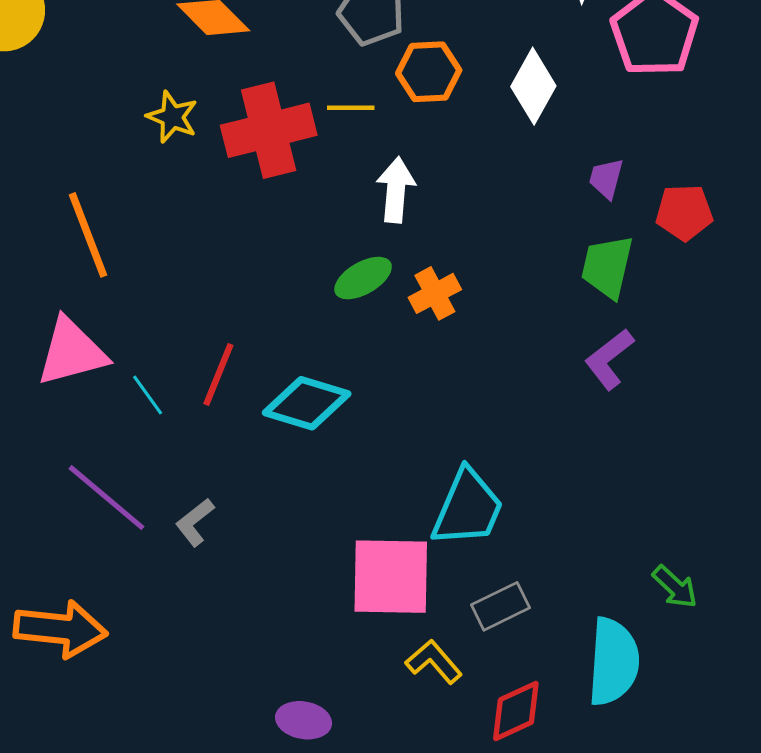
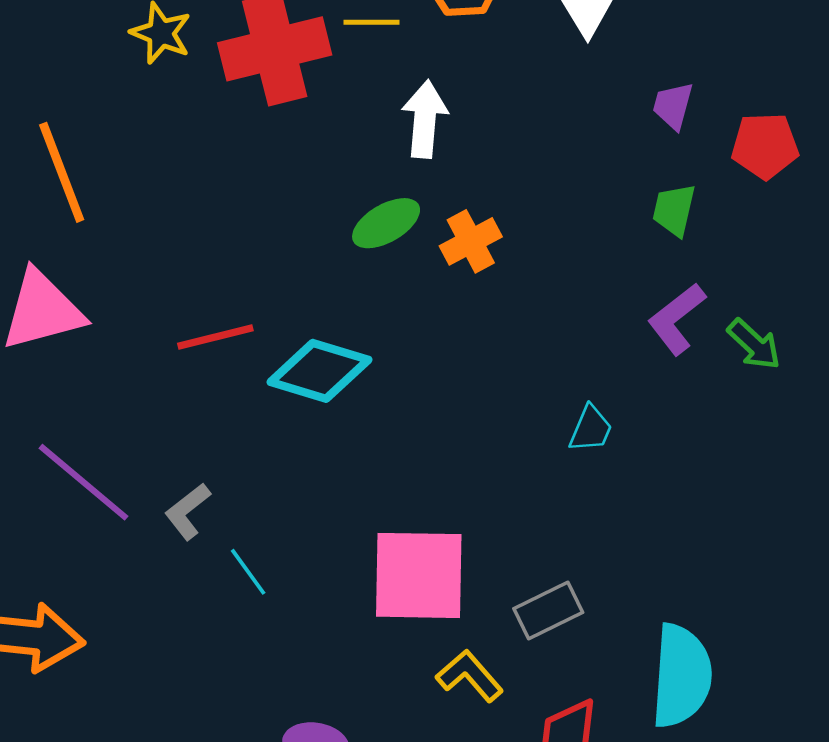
green trapezoid: (607, 267) -> (674, 210), size x0.7
red line: (218, 374) -> (215, 337), turned 54
cyan line: (148, 395) -> (248, 572), moved
cyan trapezoid: (468, 508) -> (591, 429), moved, size x0.5
green arrow: (675, 587) -> (754, 344), moved

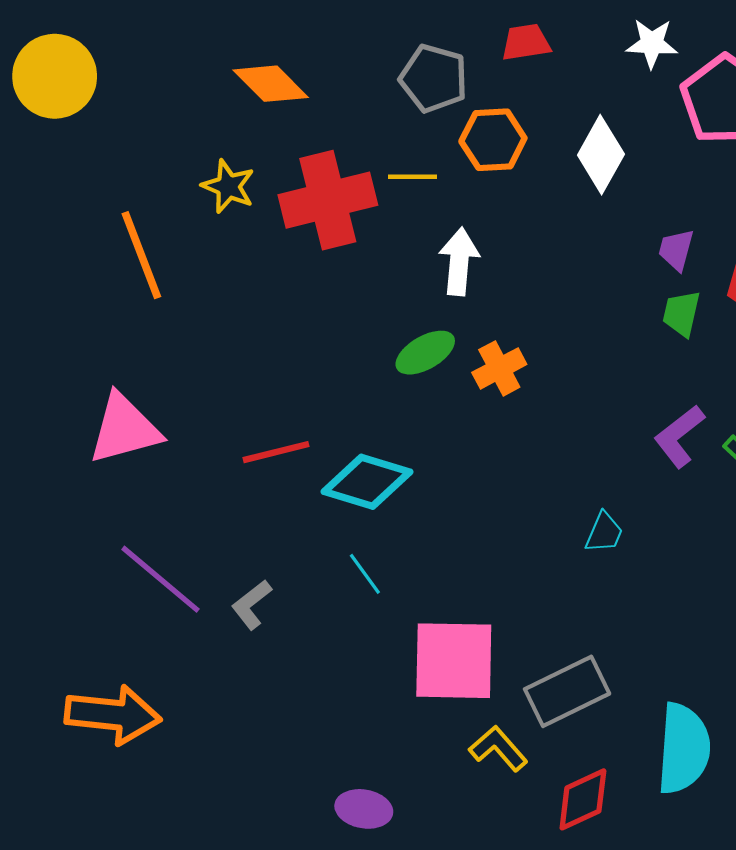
orange line: (62, 172) -> (141, 255), moved
green trapezoid: (674, 210) -> (681, 313), moved
cyan line: (248, 572) -> (365, 574), moved
gray rectangle: (548, 611) -> (567, 691), size x1.4

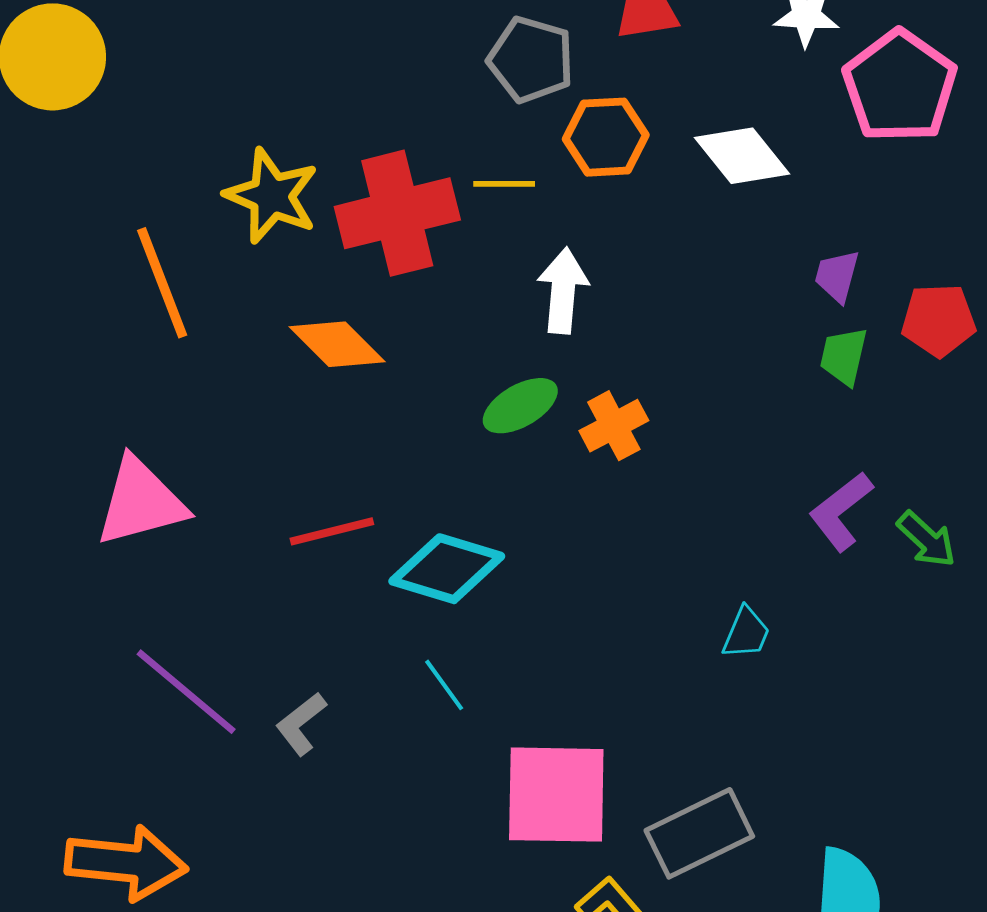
orange diamond: (271, 84) -> (337, 344), moved
white diamond: (601, 155) -> (742, 156), turned -68
yellow star: (228, 186) -> (272, 196), size x1.4

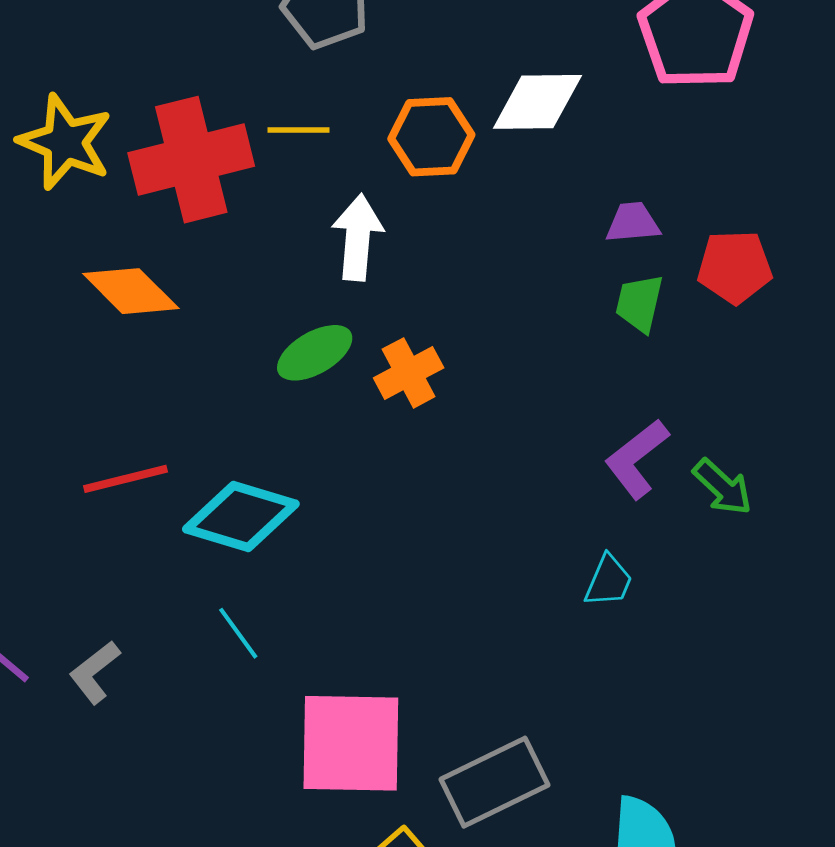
orange hexagon: (606, 137) -> (431, 137), moved
white diamond: (742, 156) -> (537, 102), turned -52
purple trapezoid: (837, 276) -> (633, 223), turned 70
cyan trapezoid: (746, 633) -> (609, 581), moved

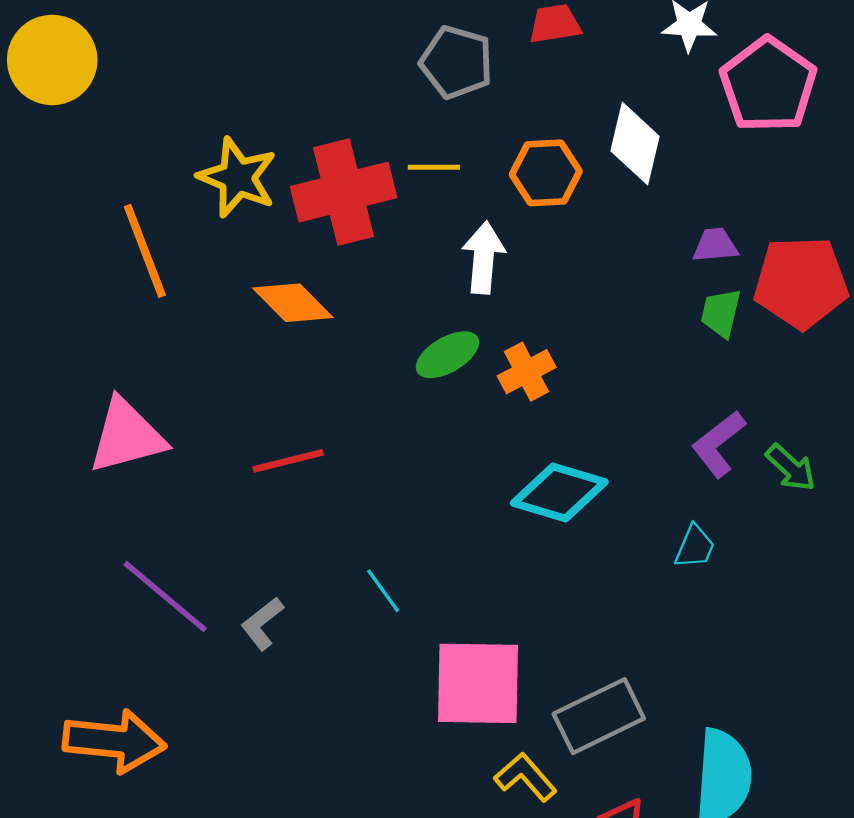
white diamond: (537, 102) -> (635, 144), turned -76
red pentagon: (735, 267) -> (801, 282), size x1.5
cyan diamond: (241, 516) -> (559, 493), moved

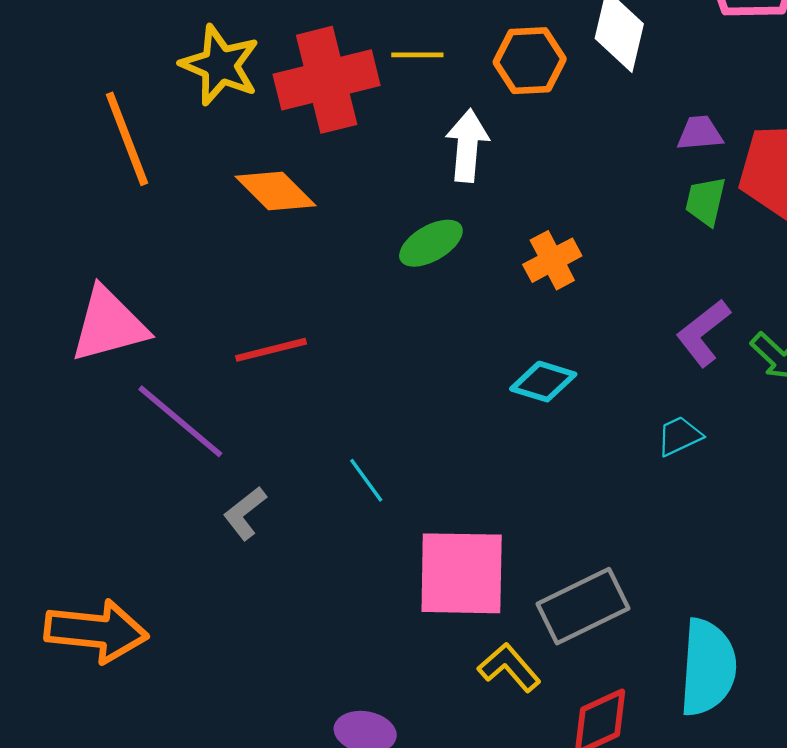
orange cross: (527, 372) -> (552, 260), moved
cyan diamond: (559, 493) -> (543, 382), size x0.7
cyan trapezoid: (695, 547) -> (679, 436), turned -138
purple line: (165, 596) -> (180, 421), moved

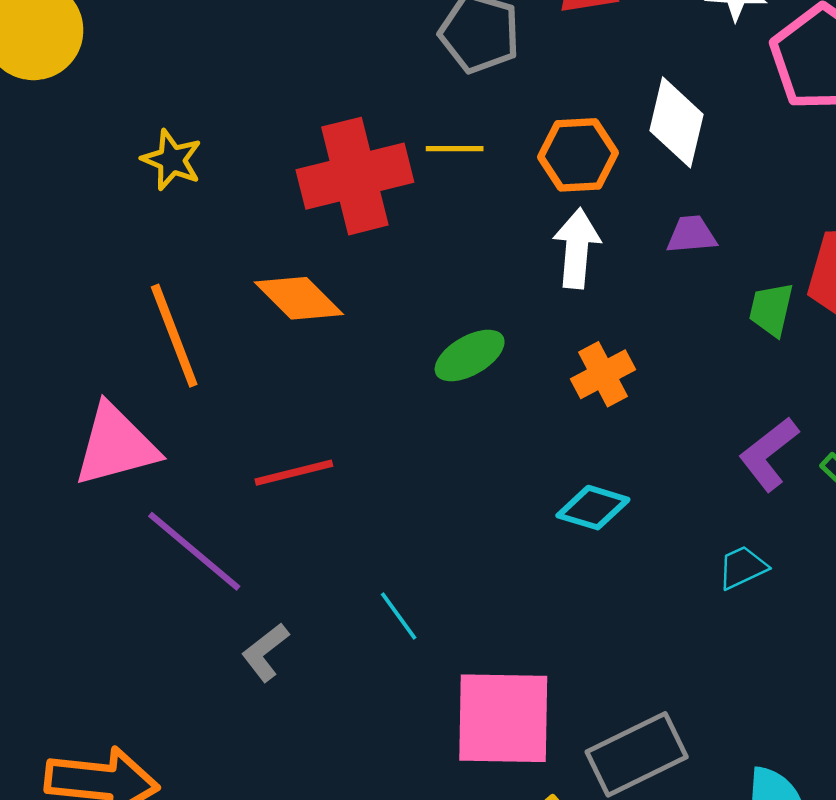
yellow star: (220, 65) -> (172, 160), moved, size x0.7
purple trapezoid: (700, 133) -> (691, 235), moved
orange line: (127, 139) -> (174, 336), moved
white arrow: (467, 146) -> (577, 248), moved

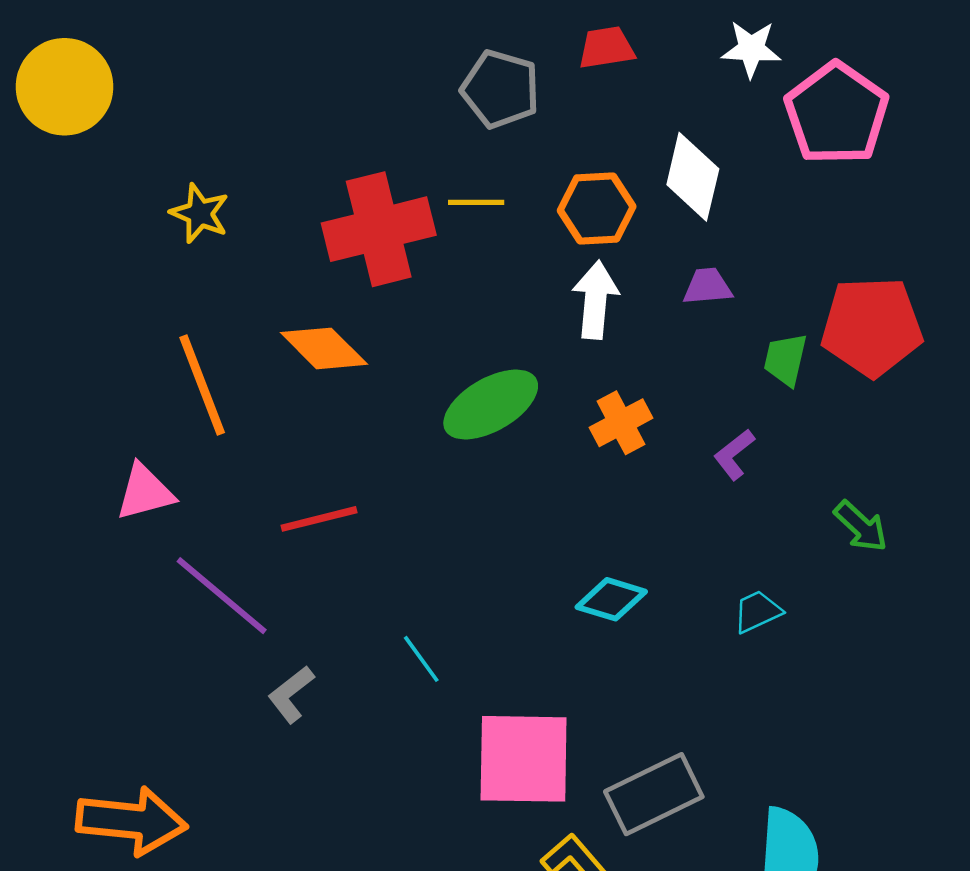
green ellipse: (470, 356) -> (491, 404), size x1.4
pink triangle: (116, 445) -> (145, 492), size x0.7
purple L-shape: (769, 454) -> (734, 454), moved, size x0.7
cyan diamond: (593, 508) -> (611, 599), moved

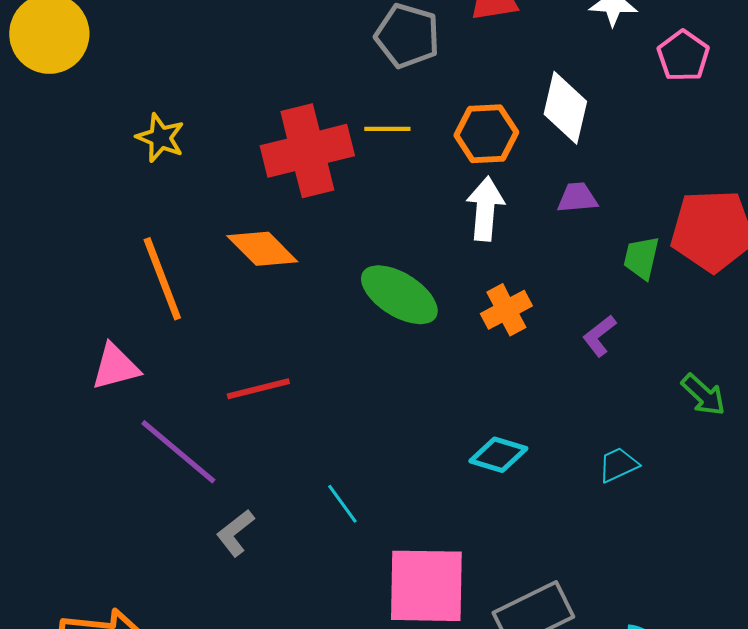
pink pentagon: (836, 113) -> (683, 56), size x0.6
green ellipse: (491, 404) -> (399, 295), turned 62

